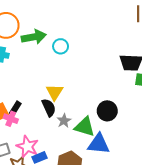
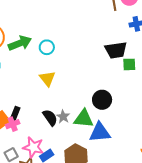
yellow triangle: (55, 92) -> (47, 79), moved
black semicircle: (49, 108) -> (50, 118), moved
pink cross: (11, 119) -> (13, 124), turned -32

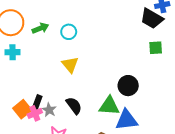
green arrow: (20, 43) -> (40, 28), size x0.7
black trapezoid: (116, 50) -> (152, 19), moved, turned 40
gray star: (63, 117) -> (49, 110), moved

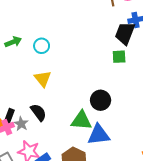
black trapezoid: (152, 19) -> (125, 33), turned 80
green square: (156, 48) -> (119, 57), moved
black semicircle: (74, 106) -> (38, 112), moved

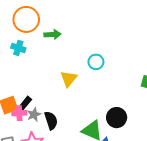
cyan circle: (42, 46) -> (96, 62), moved
black semicircle: (38, 112) -> (51, 121), moved

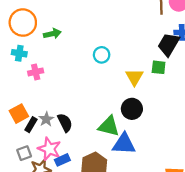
yellow triangle: (69, 79) -> (134, 77), moved
black rectangle: (25, 103) -> (31, 125), moved
pink cross: (19, 113) -> (36, 72), moved

